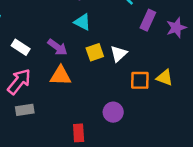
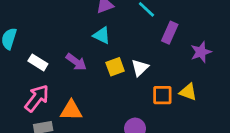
purple star: (176, 28) -> (201, 52), moved
orange triangle: (61, 76) -> (71, 110), moved

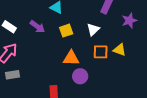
white triangle: (140, 68) -> (93, 30), moved
orange triangle: (71, 110) -> (71, 58), moved

